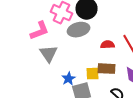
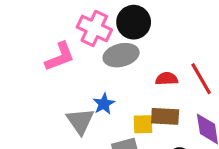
gray triangle: (49, 54) -> (80, 121), moved
blue star: (69, 79) -> (104, 104), moved

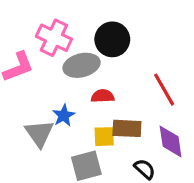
black circle: (134, 22) -> (112, 39), moved
red semicircle: (167, 79) -> (103, 96), moved

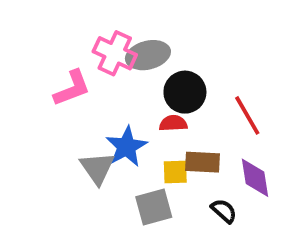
black circle: (112, 39) -> (185, 92), moved
gray ellipse: (82, 65) -> (148, 55), moved
blue star: (64, 116) -> (127, 147), size x1.5

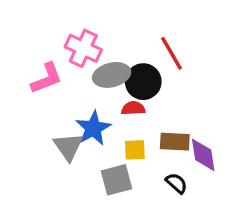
gray ellipse: (148, 55) -> (112, 75), moved
red line: (247, 115) -> (172, 53), moved
brown rectangle: (202, 162) -> (175, 142), moved

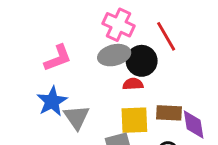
pink cross: (83, 48) -> (118, 25), moved
blue star: (93, 128) -> (52, 101), moved
yellow square: (135, 150) -> (134, 120), size x1.5

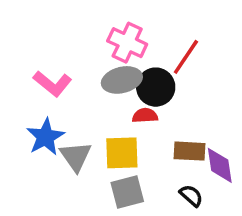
red line: (166, 36) -> (186, 57), turned 64
pink L-shape: (58, 58) -> (53, 84), turned 60
yellow square: (134, 120) -> (122, 153), moved

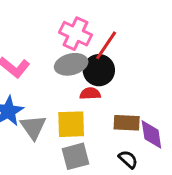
red line: (186, 57) -> (106, 45), moved

